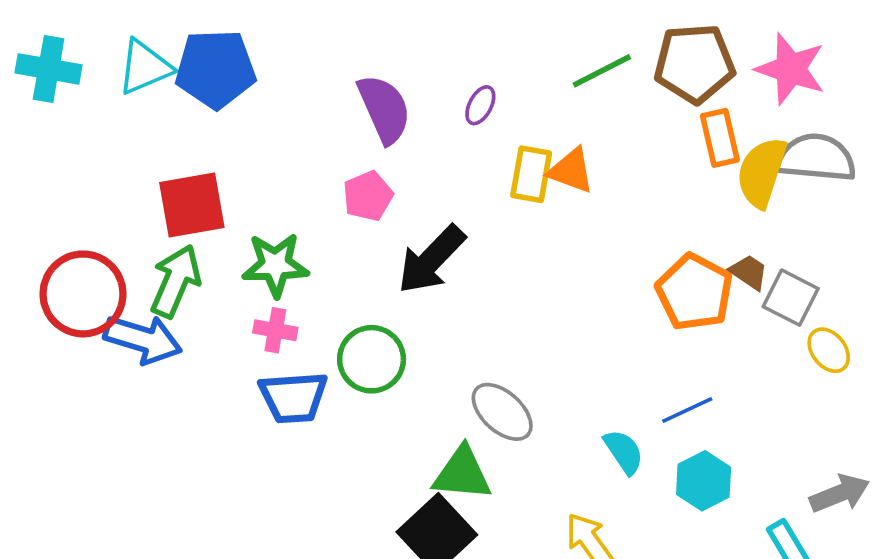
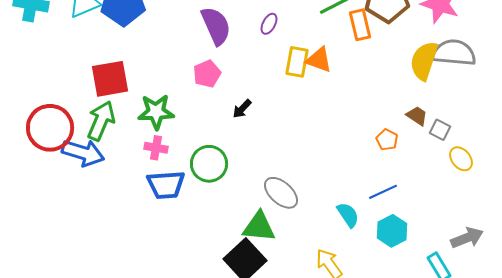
orange rectangle: (720, 138) -> (360, 25), moved
black arrow: (431, 259) -> (242, 109), size x0.5
orange pentagon: (694, 292) -> (387, 140), moved, size x0.5
gray square: (791, 298) -> (440, 130), size x0.7

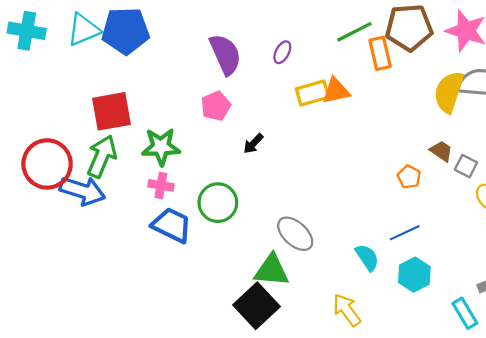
orange triangle: (319, 60) -> (336, 91), turned -32
yellow rectangle: (297, 62) -> (312, 93), turned 64
blue trapezoid: (166, 185) -> (172, 225), turned -150

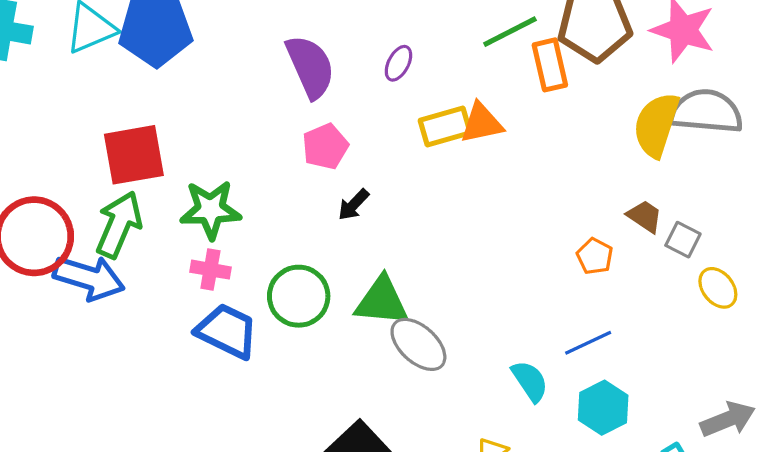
pink pentagon: (216, 106) -> (325, 146), moved
green triangle: (272, 270) -> (382, 301), moved

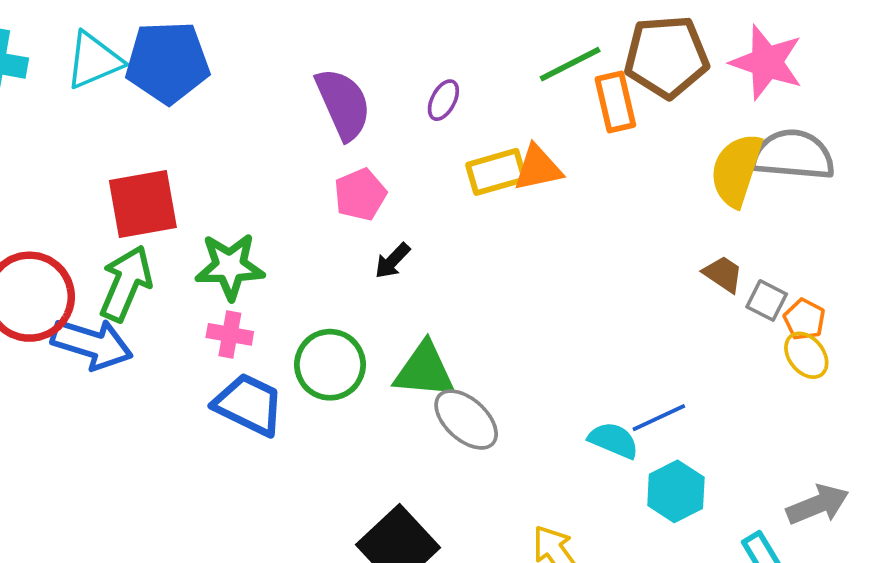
orange pentagon: (595, 256) -> (804, 319), moved
cyan semicircle: (530, 381) -> (614, 440), moved, turned -33

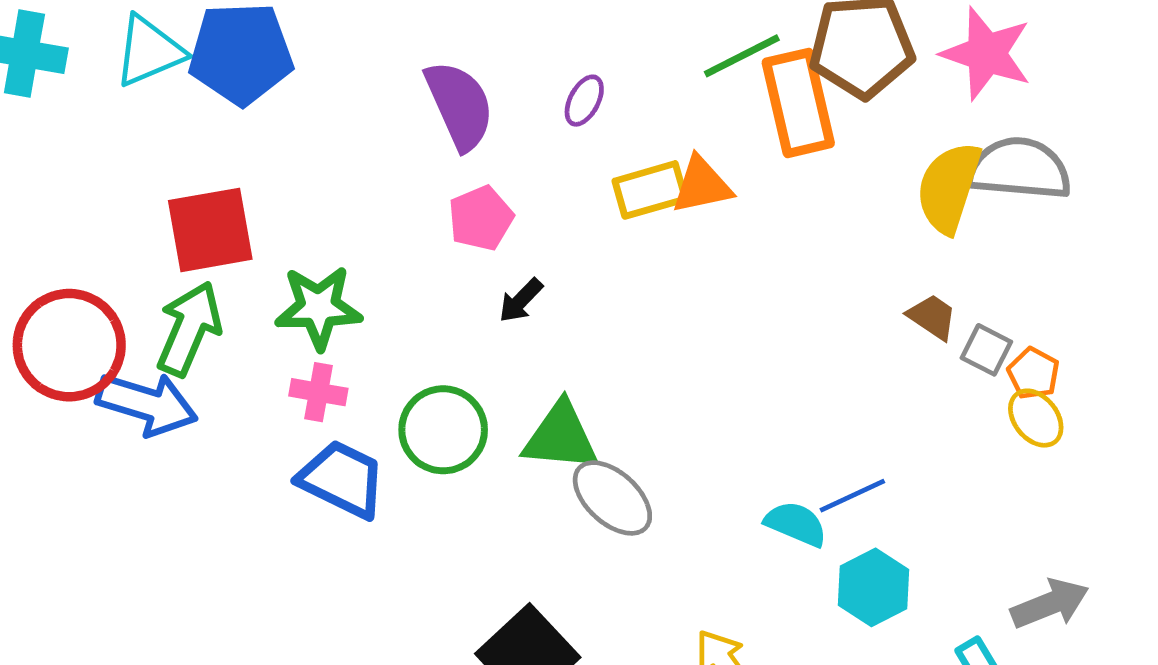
orange rectangle: (615, 102) -> (798, 103), size x1.4

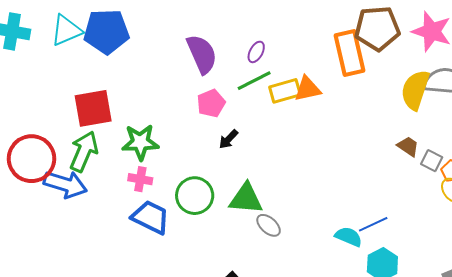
green line: (742, 56) -> (254, 81), moved
gray ellipse: (612, 498) -> (269, 225), size x0.7

